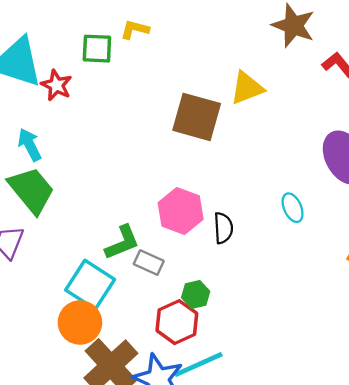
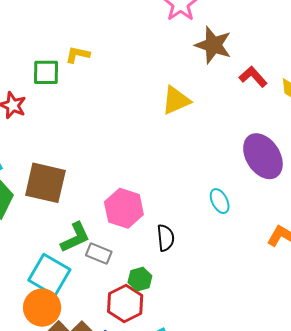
brown square: (197, 117) -> (45, 183), moved
black semicircle: (223, 228) -> (166, 238), moved

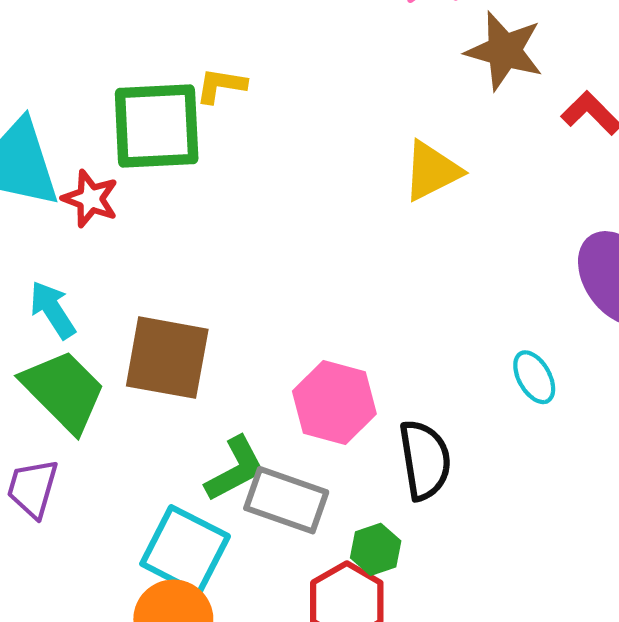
green square: (46, 72) -> (157, 126), size x1.6
black semicircle: (166, 238) -> (425, 460), size x1.4
gray rectangle: (99, 254) -> (286, 500), size x1.5

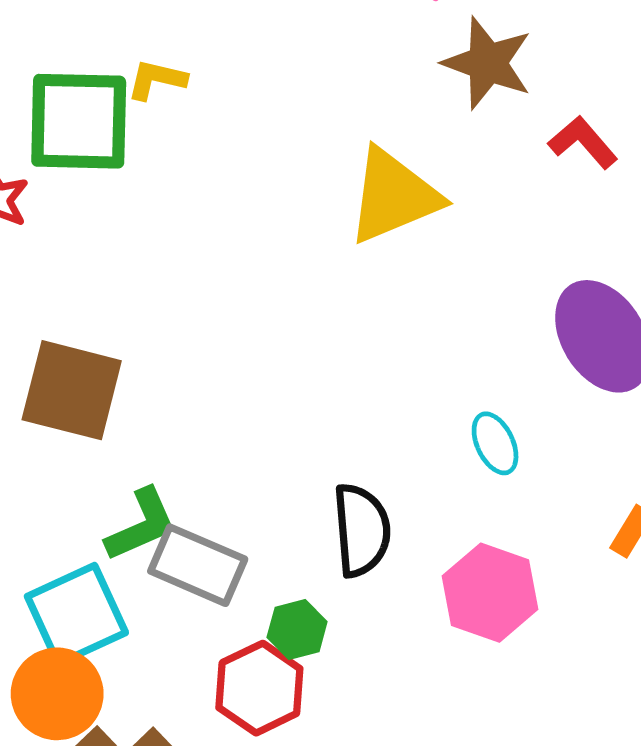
yellow triangle: (432, 171) -> (394, 196), size x1.4
pink hexagon: (334, 402) -> (490, 593), moved
cyan square: (185, 550) -> (76, 614), turned 34

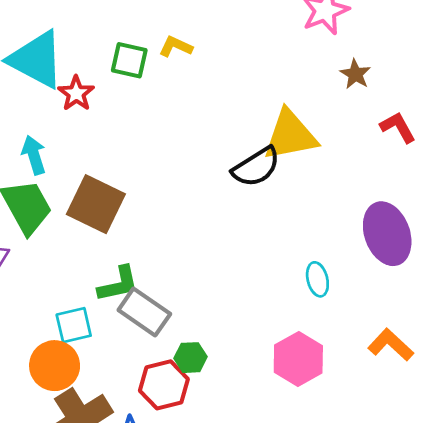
brown star: (488, 63) -> (355, 74), size x0.6
green square: (79, 121) -> (129, 60), size x0.6
black semicircle: (361, 530) -> (256, 167), moved, turned 51
cyan square: (76, 614) -> (74, 325), size x0.7

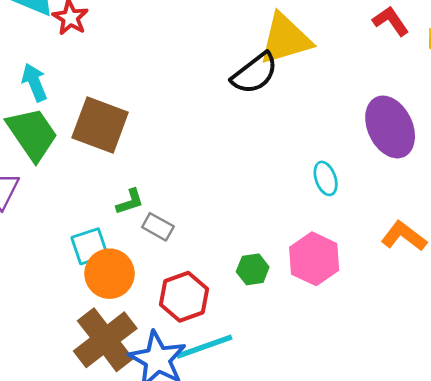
green L-shape: (118, 284) -> (130, 202), size x0.7
gray rectangle: (144, 312) -> (158, 227), size x0.6
green hexagon: (191, 358) -> (253, 269), moved
orange circle: (55, 366) -> (110, 274), moved

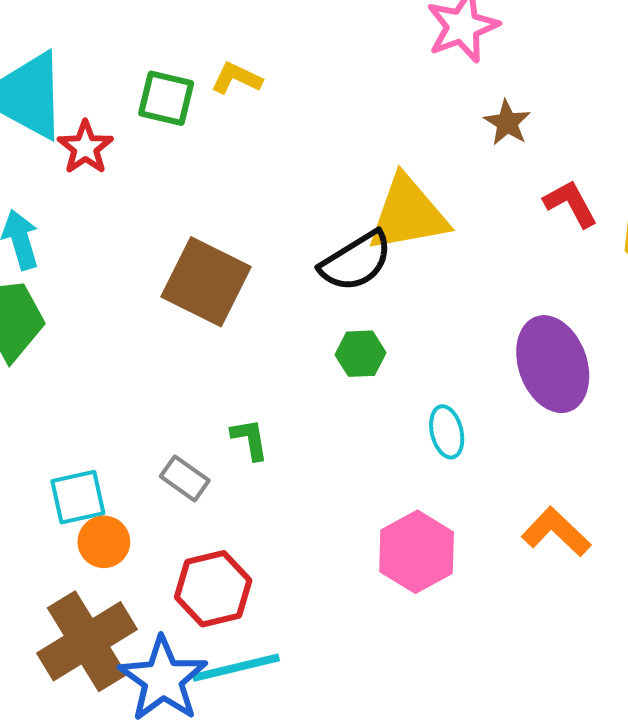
brown square: (100, 125) -> (206, 282), moved
green L-shape: (130, 202) -> (250, 439), moved, turned -88
green hexagon: (253, 269) -> (360, 354), moved
orange circle: (110, 274) -> (104, 542), size x0.7

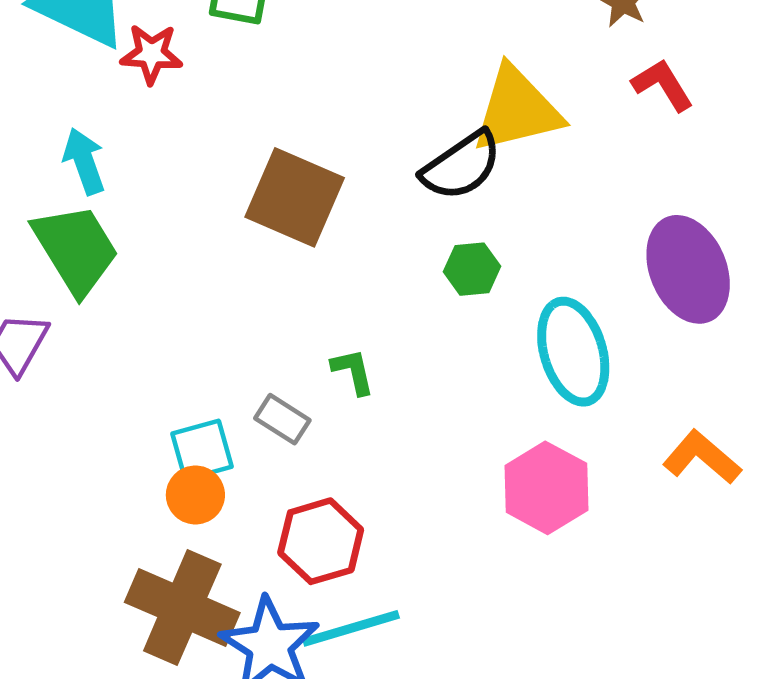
red star: (85, 147) -> (151, 54), turned -30
red L-shape: (571, 204) -> (663, 85), moved
cyan ellipse: (447, 432) -> (573, 352), size x1.8
cyan square: (78, 497) -> (202, 450), moved
brown cross: (87, 641) -> (182, 607), turned -32

